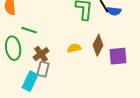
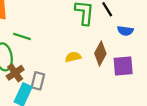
blue semicircle: (114, 11) -> (125, 31), moved
brown cross: (41, 54) -> (15, 73), moved

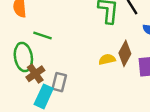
yellow semicircle: (73, 57) -> (107, 59), moved

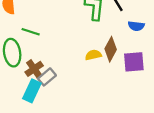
brown cross: (35, 74) -> (34, 69), moved
gray rectangle: (59, 82) -> (47, 77), turned 36

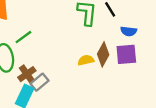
green line: (31, 32) -> (23, 37), turned -54
purple square: (134, 62) -> (126, 54), moved

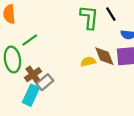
brown diamond: (103, 54) -> (104, 56), turned -50

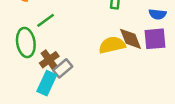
yellow semicircle: (88, 62) -> (112, 45), size x1.5

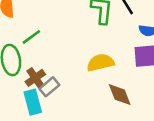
brown diamond: (130, 39) -> (120, 95), moved
cyan rectangle: (47, 83) -> (33, 102), turned -40

